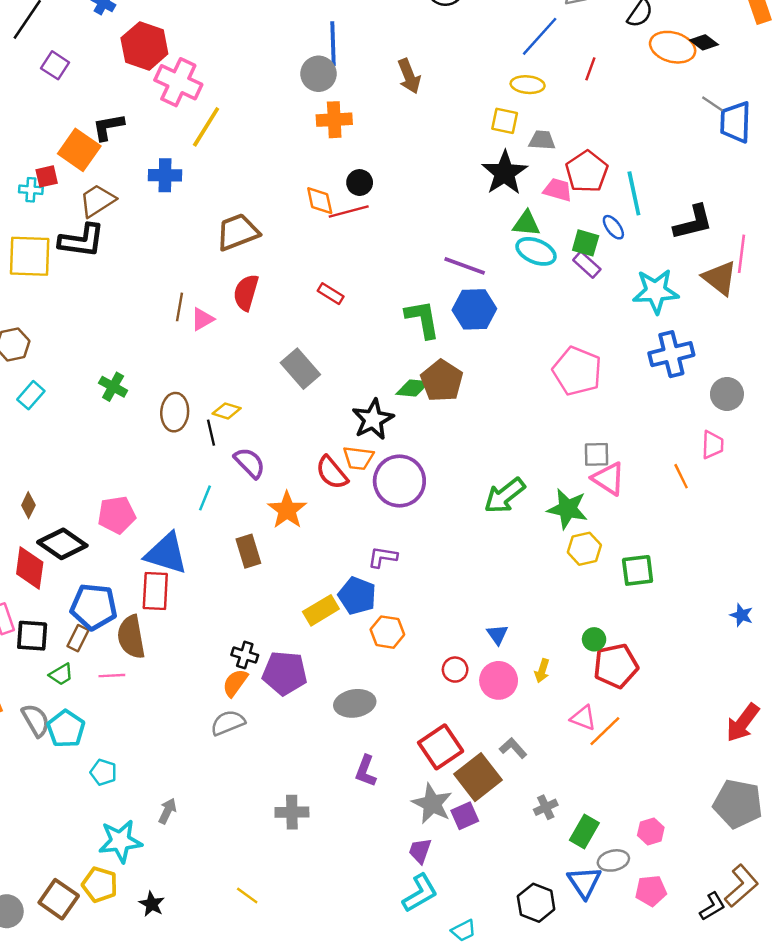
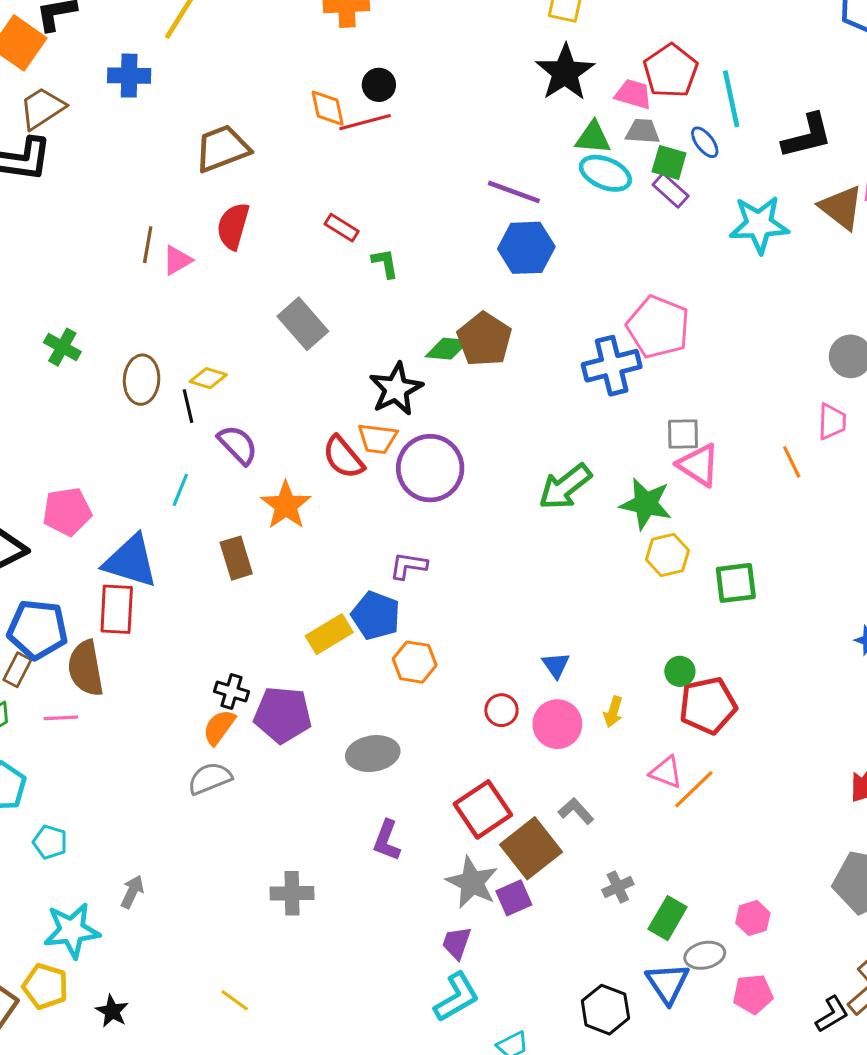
gray trapezoid: (542, 140) -> (643, 131), moved
green L-shape: (422, 319) -> (385, 263), moved, size x0.6
blue cross: (671, 354) -> (612, 366), moved

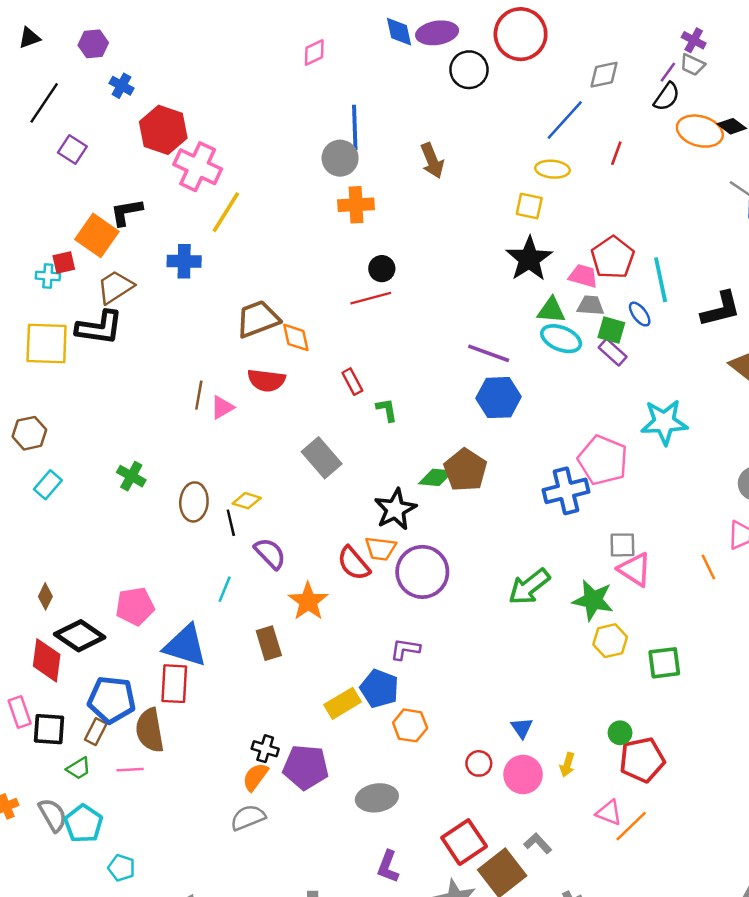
orange diamond: (328, 108) -> (296, 337), moved
cyan star: (759, 224) -> (664, 422), moved
red semicircle: (233, 226) -> (266, 380), turned -99
red rectangle: (342, 228) -> (352, 382), turned 30

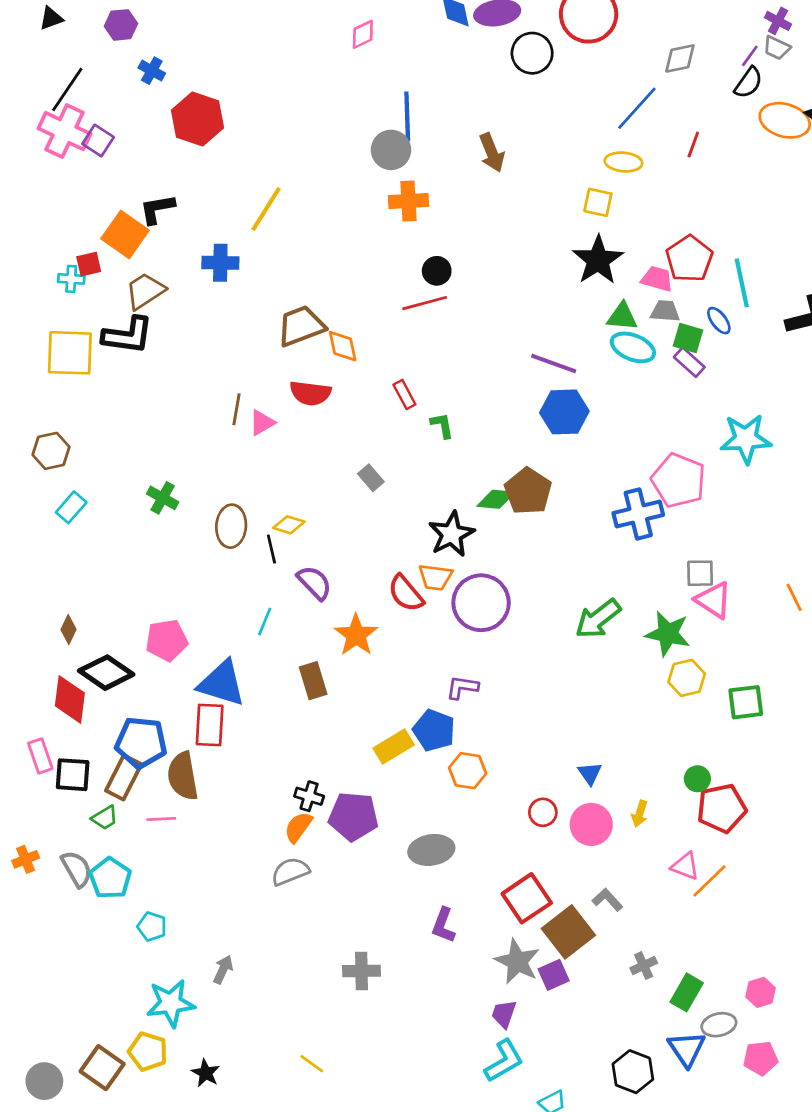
pink cross: (198, 167) -> (64, 131), moved
gray rectangle: (322, 458) -> (371, 478), size x0.6
brown rectangle: (96, 732) -> (124, 777), size x1.5

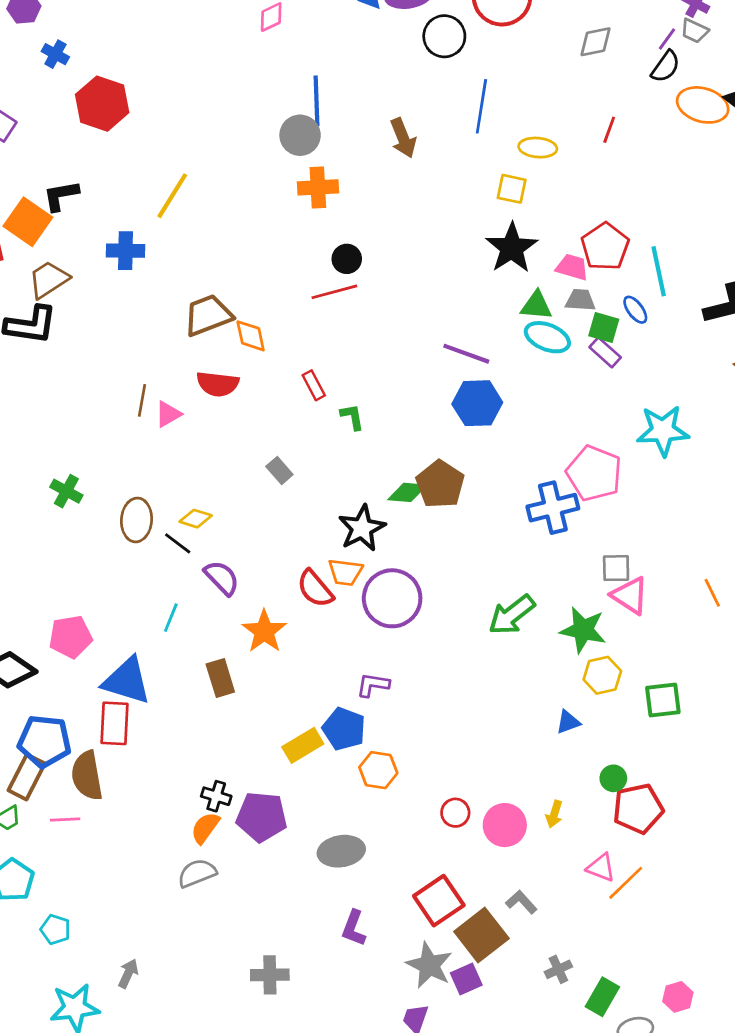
blue line: (637, 108) -> (481, 106), moved, turned -33
black line: (271, 549) -> (178, 543), turned -40
blue triangle: (590, 773) -> (568, 722), moved, turned 45

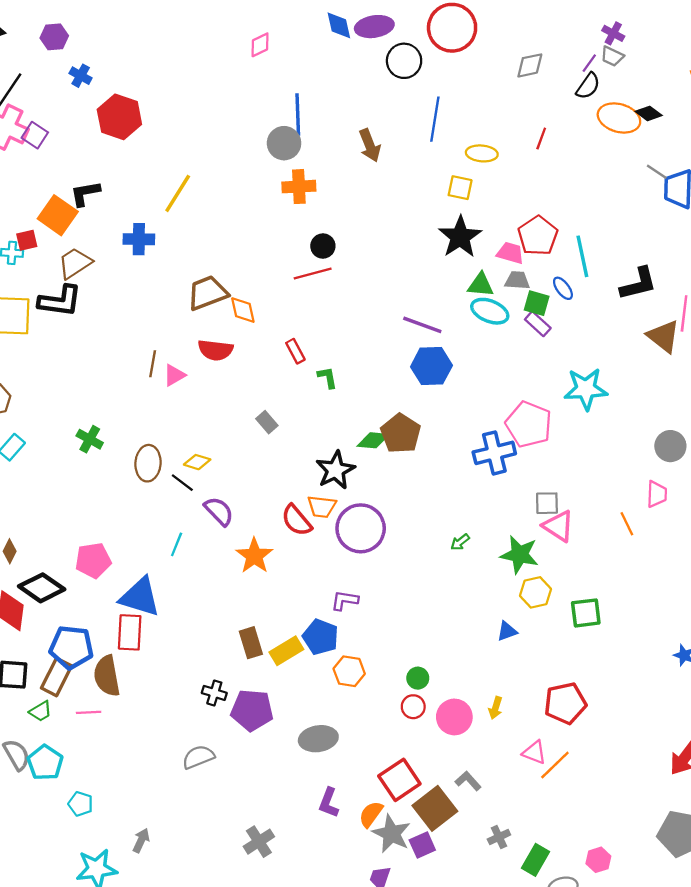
green arrow: (512, 615) -> (460, 542), size x0.5
brown rectangle: (220, 678) -> (251, 643), moved
green circle: (613, 778) -> (418, 678), moved
orange semicircle: (205, 828) -> (371, 814), moved
gray cross: (270, 975) -> (259, 842), turned -32

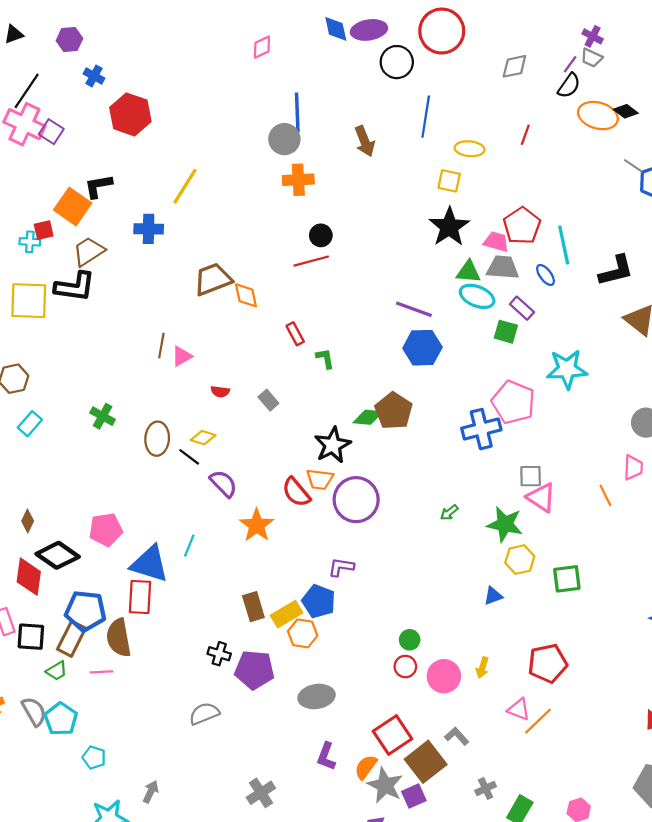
gray trapezoid: (517, 280) -> (503, 267), size x1.4
green square: (537, 303) -> (506, 332), moved
red semicircle: (215, 350) -> (220, 392), moved, size x0.6
cyan line: (177, 544) -> (189, 546), moved
orange hexagon: (349, 671) -> (303, 633), moved

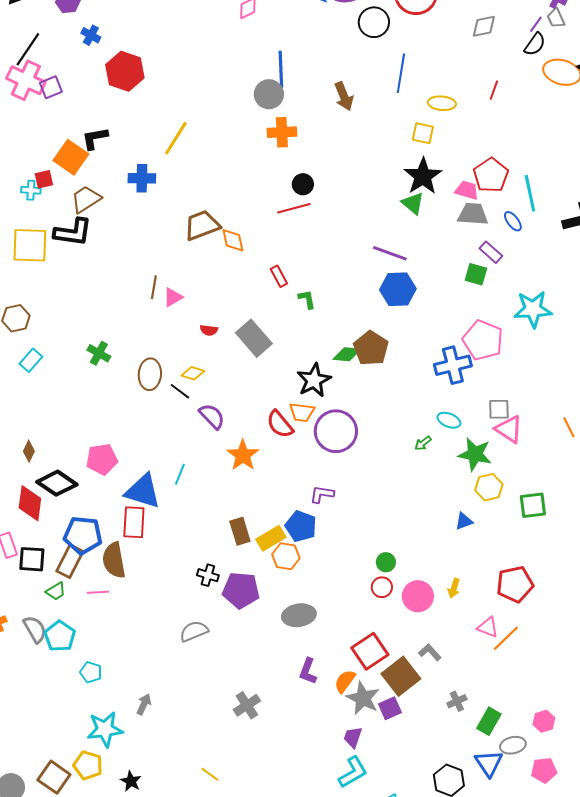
gray trapezoid: (592, 58) -> (556, 18), turned 40
purple square: (51, 132) -> (51, 87), turned 35
green triangle: (468, 272) -> (413, 203), moved, turned 35
cyan ellipse: (477, 296) -> (449, 420), moved, size x0.7
gray rectangle: (268, 400) -> (254, 338), size x1.8

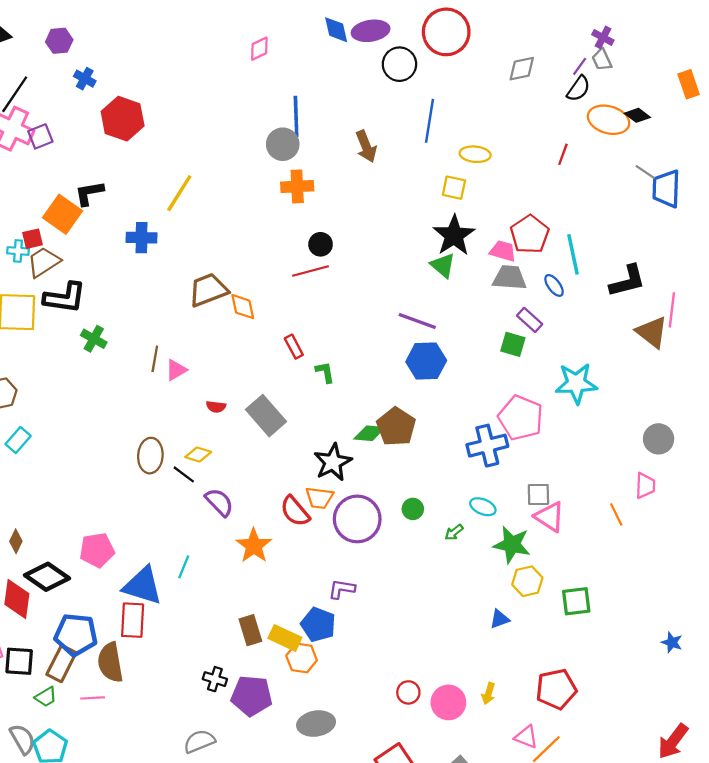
red line: (494, 90) -> (563, 154), moved
brown trapezoid: (86, 199) -> (44, 262), moved
green cross: (99, 353) -> (94, 339), moved
yellow rectangle: (271, 538) -> (285, 638), turned 56
green circle: (386, 562) -> (413, 509), moved

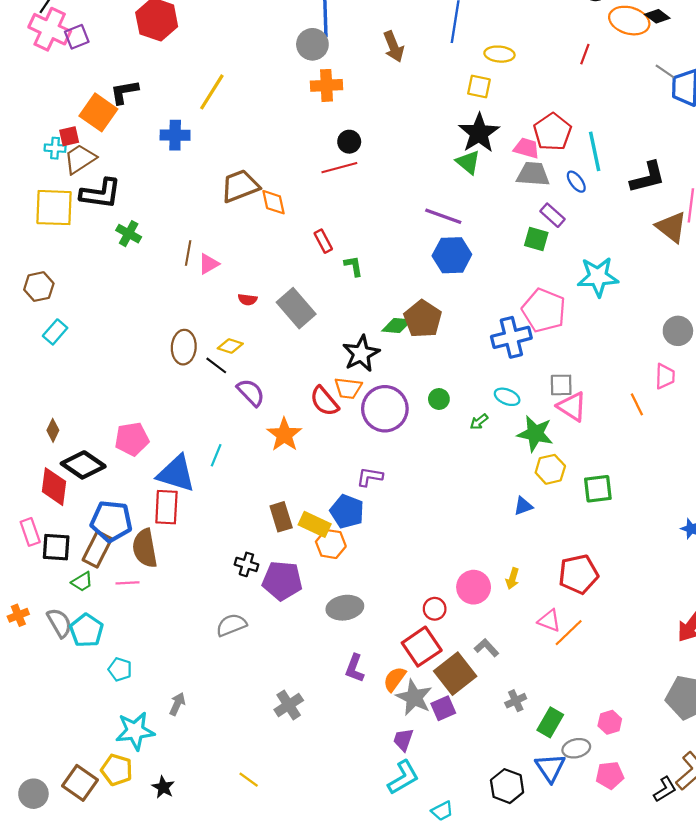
red circle: (408, 692) -> (435, 609), moved

